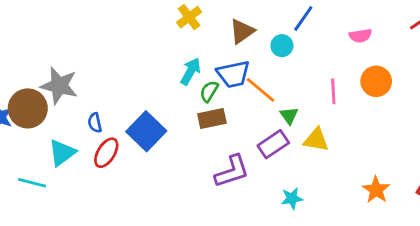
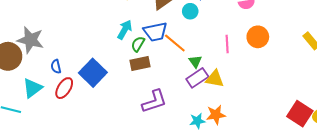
purple rectangle: (273, 144) -> (197, 78), moved
orange star: (376, 190) -> (216, 115), moved, turned 30

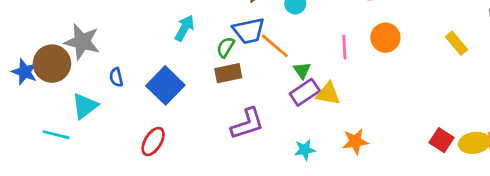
cyan arrow: (125, 30) -> (185, 28), moved
red ellipse: (64, 88) -> (153, 141), moved
red square: (300, 114) -> (441, 140), size x0.7
orange star: (216, 115) -> (355, 141), moved

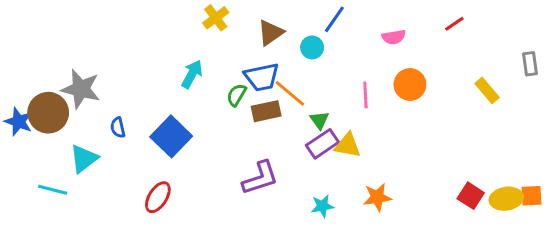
brown rectangle: (228, 73) -> (266, 111), moved

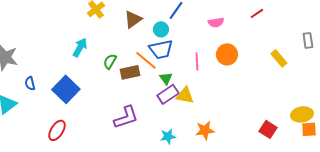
blue trapezoid: (262, 77) -> (161, 49), moved
yellow ellipse: (506, 199) -> (302, 114), moved

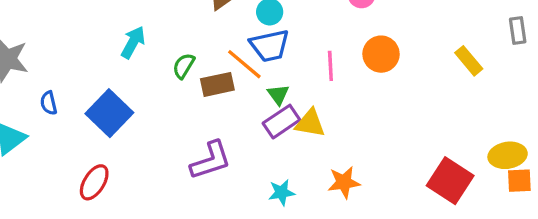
red square: (268, 129) -> (450, 181), size x1.5

